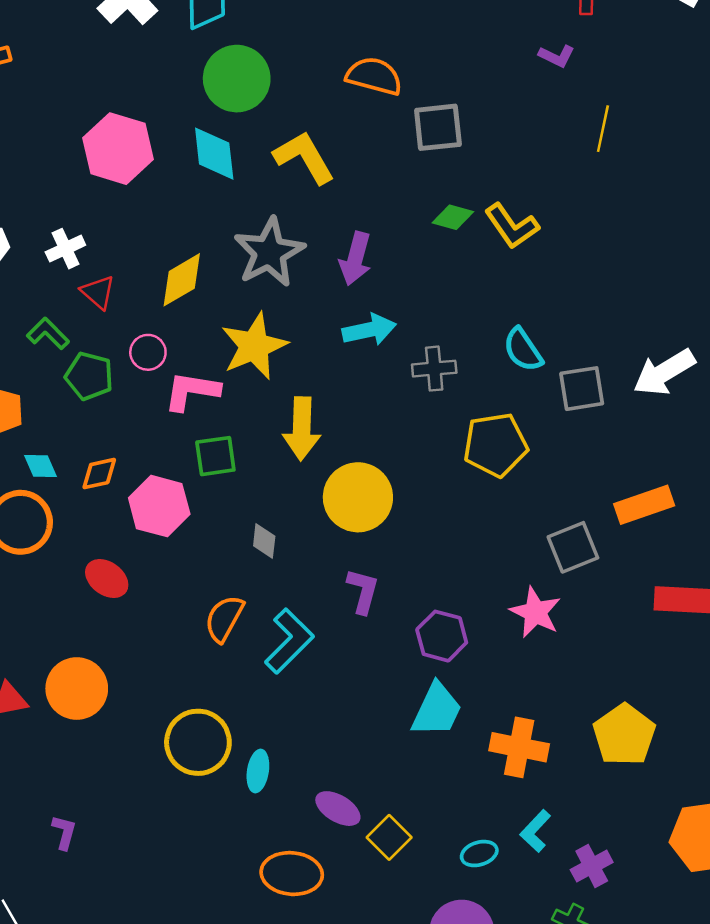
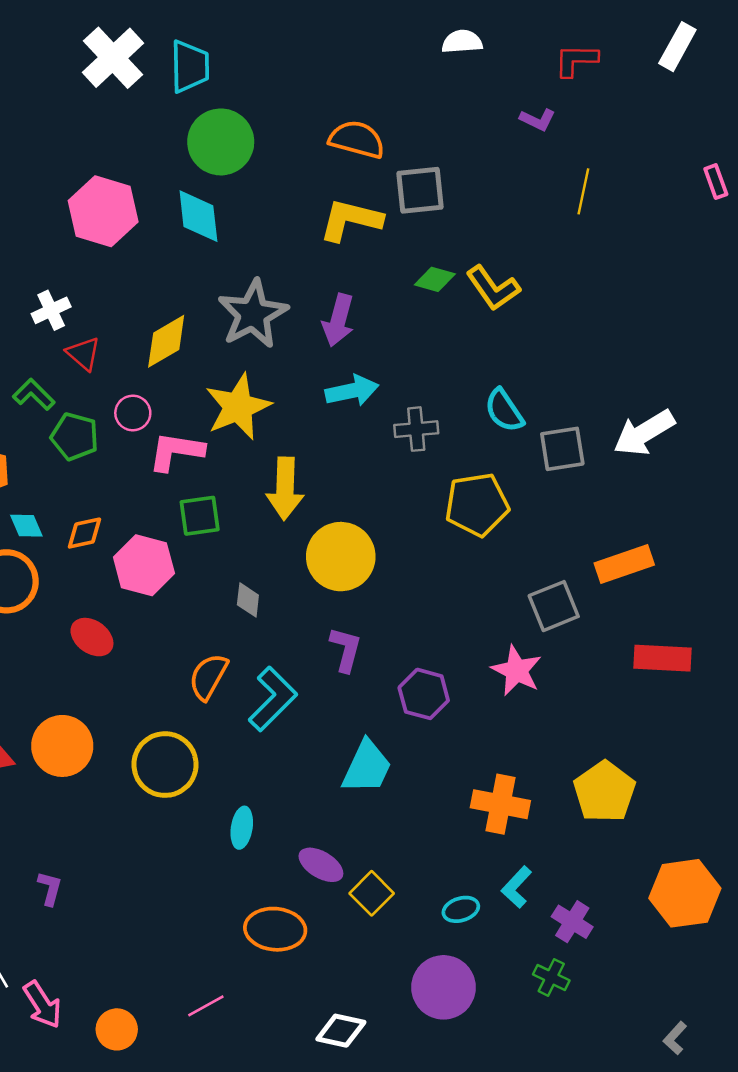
yellow L-shape: (304, 157) -> (351, 220), moved, turned -46
cyan trapezoid: (437, 710) -> (367, 767), moved
yellow circle: (198, 742) -> (165, 765), moved
purple cross: (592, 866) -> (572, 922), turned -30

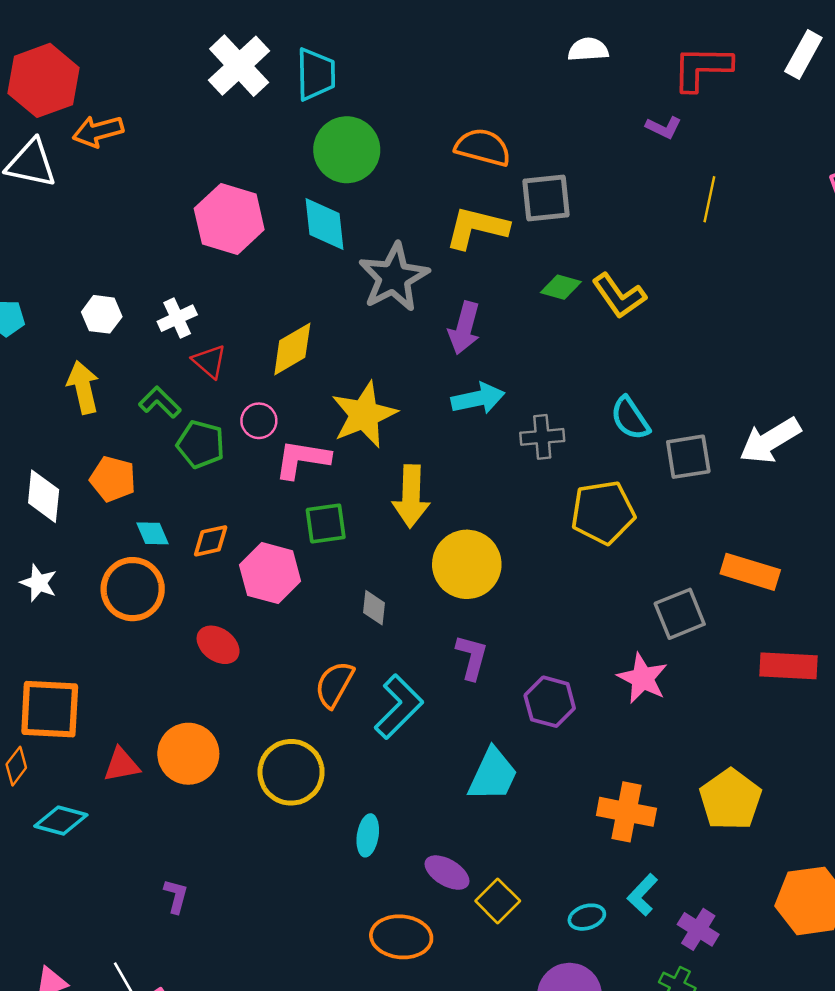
red L-shape: (576, 60) -> (702, 68), size x1.4
gray star: (253, 314) -> (394, 277), moved
orange rectangle: (624, 564) -> (750, 572), turned 36

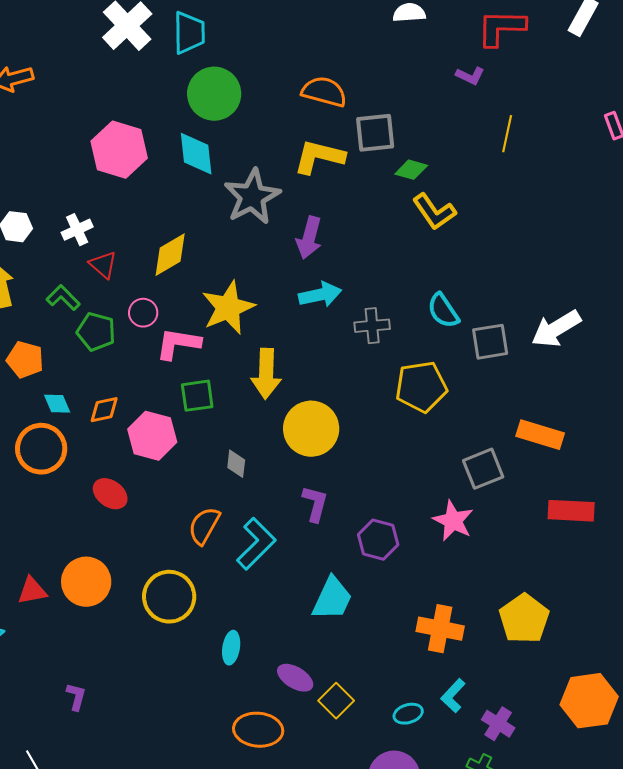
green diamond: (561, 287) -> (411, 170), moved

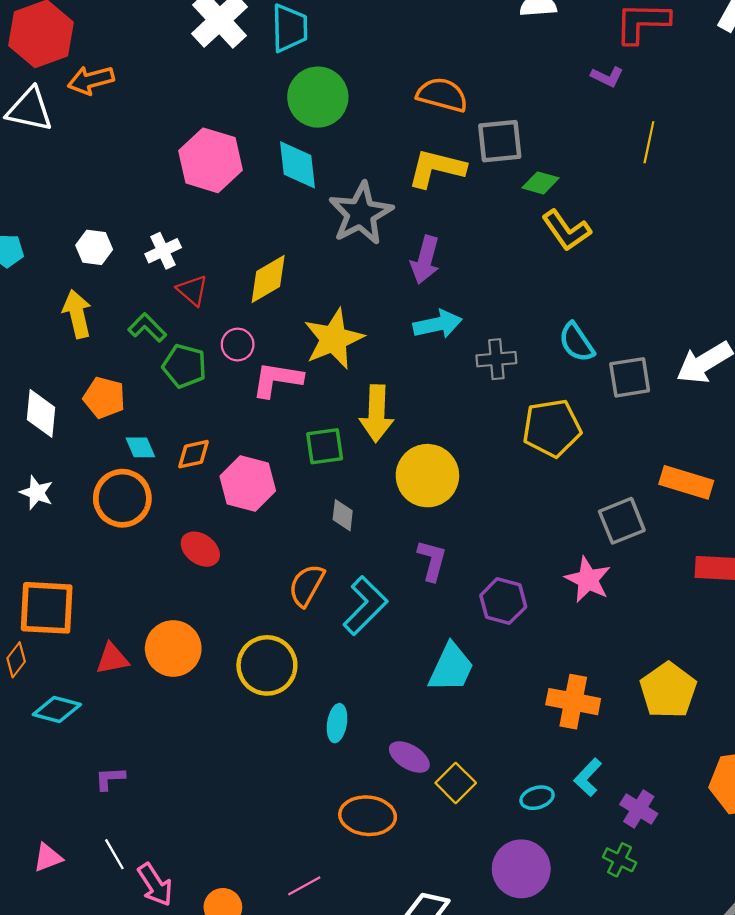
green square: (197, 396) -> (325, 446), moved
purple L-shape: (76, 697) -> (110, 778), moved, turned -108

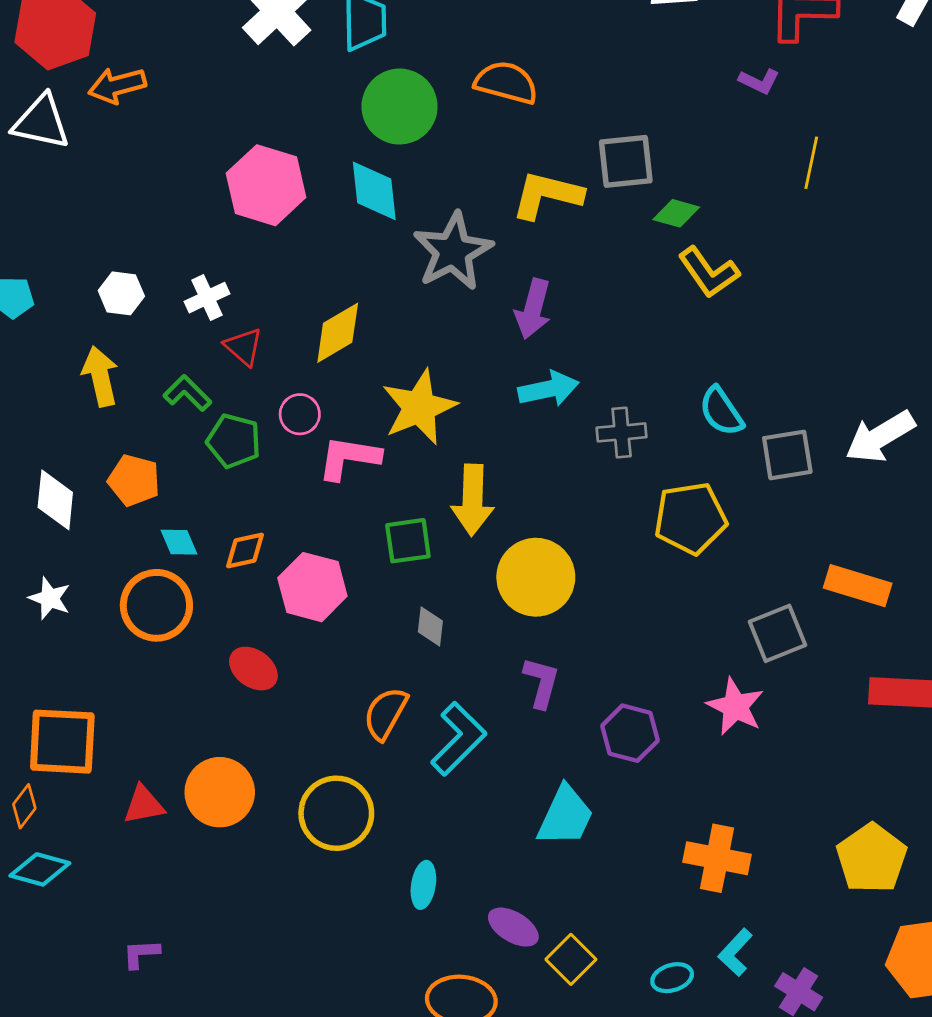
orange semicircle: (442, 95) -> (506, 83), moved
yellow pentagon: (668, 690) -> (872, 858), moved
cyan diamond: (57, 710) -> (40, 869), moved

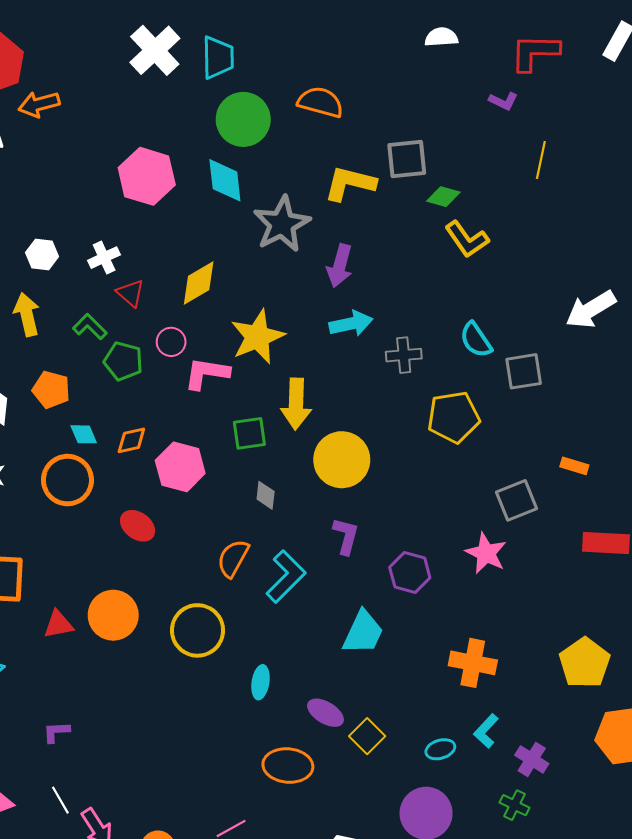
white arrow: (880, 437) -> (591, 309), moved
orange rectangle: (858, 586) -> (574, 466), size x0.6

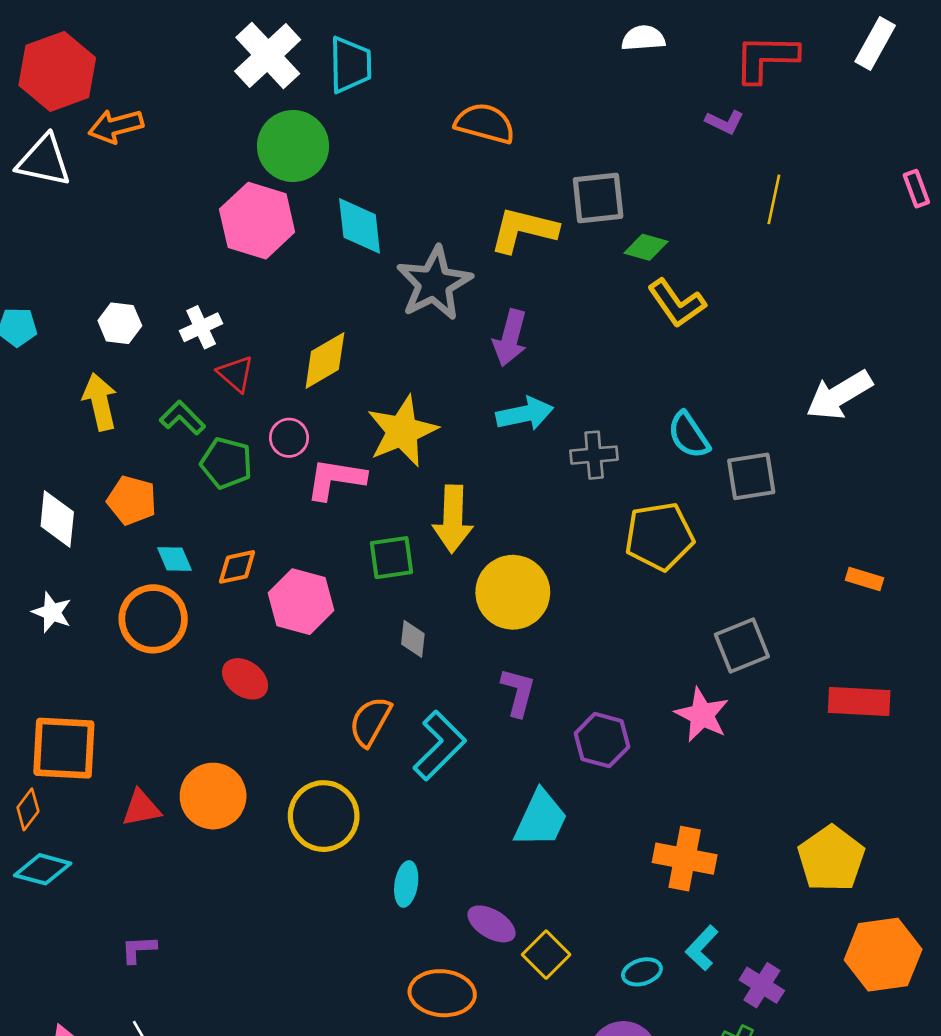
green circle: (243, 119) -> (293, 146), moved
orange rectangle: (574, 466) -> (864, 579), moved

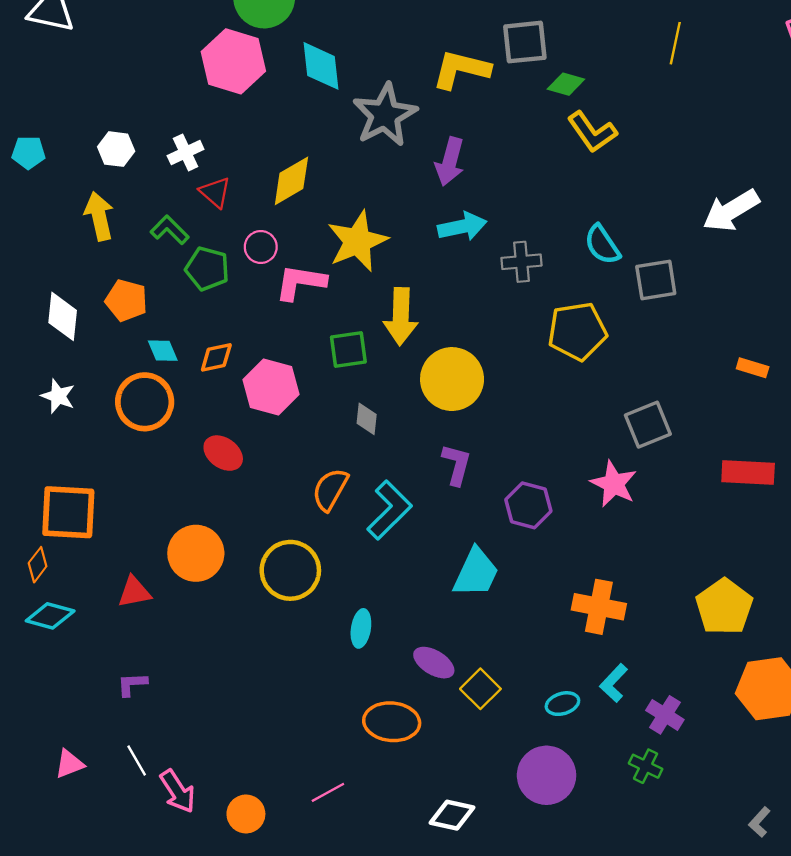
red triangle: (141, 808) -> (134, 592), moved

